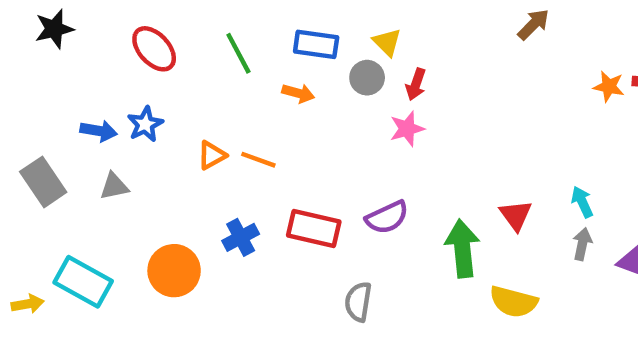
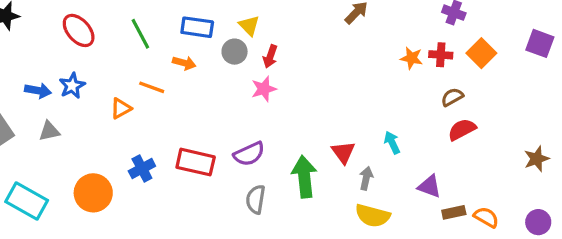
orange line: (258, 160) -> (152, 87), moved
gray arrow: (582, 244) -> (366, 178), moved
gray semicircle: (358, 302) -> (256, 199), moved
yellow semicircle: (513, 302) -> (373, 216), moved

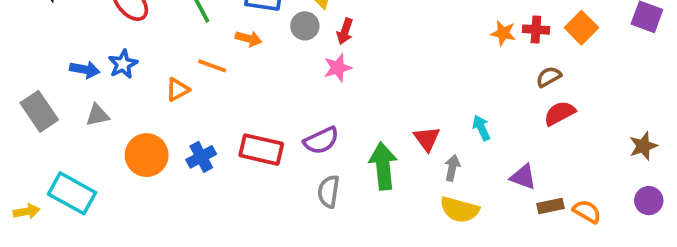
orange circle: (93, 193) -> (147, 155), moved
purple circle: (538, 222) -> (649, 201), moved

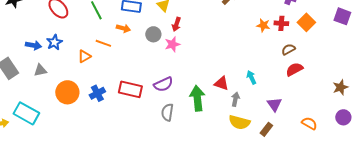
gray circle: (305, 26) -> (153, 34), moved
red triangle: (427, 139) -> (221, 83), turned -35
purple triangle: (523, 177) -> (274, 104), turned 35
brown rectangle: (551, 206) -> (266, 129), moved, turned -40

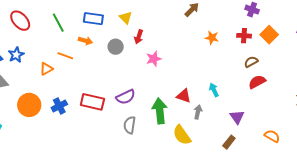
orange star: (263, 25) -> (212, 38), moved
pink star: (172, 44) -> (154, 59), moved
yellow semicircle: (239, 122) -> (182, 135), moved, turned 40

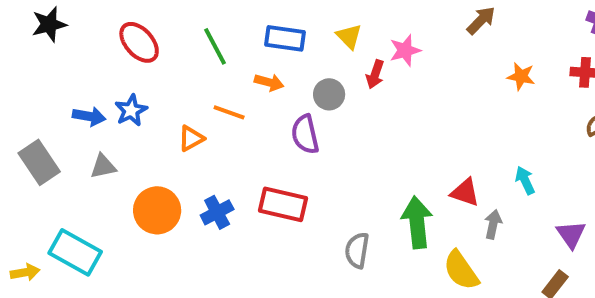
pink star: (154, 59) -> (405, 50), moved
purple semicircle: (126, 97) -> (305, 134), moved, turned 102

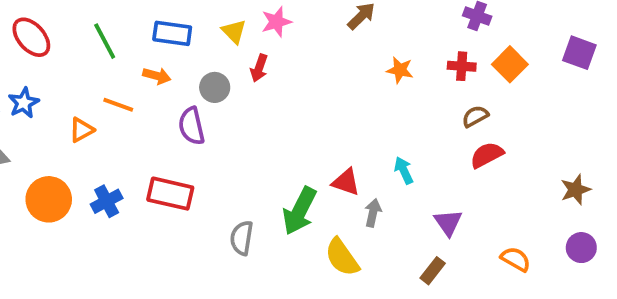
pink star: (405, 50) -> (276, 22), moved
green arrow: (417, 222) -> (300, 211), turned -147

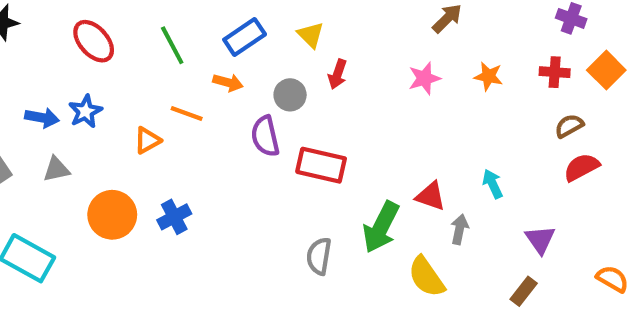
pink star: (276, 22) -> (424, 78), moved
blue rectangle: (172, 33) -> (245, 37), turned -42
red rectangle: (170, 194) -> (321, 165), moved

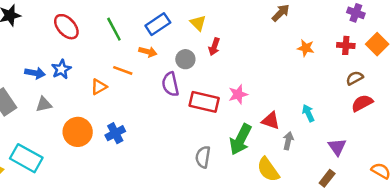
pink star: (424, 78) -> (238, 94), moved

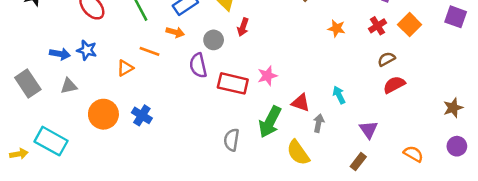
red cross: (346, 45) -> (377, 26), turned -36
blue star: (61, 69) -> (87, 50), turned -30
blue cross: (115, 133) -> (142, 115), turned -30

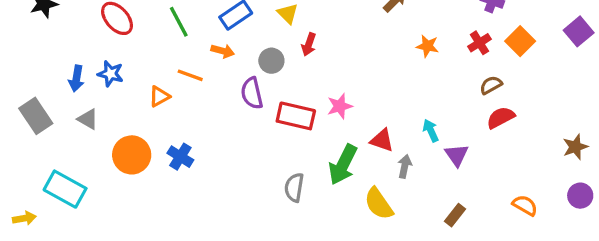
purple square: (456, 17) -> (579, 31), turned 30
blue arrow: (60, 54) -> (76, 79), turned 90
gray triangle: (69, 86) -> (88, 119), turned 42
purple triangle: (369, 130) -> (457, 155), moved
yellow arrow: (19, 154) -> (24, 218), moved

